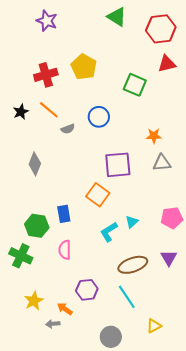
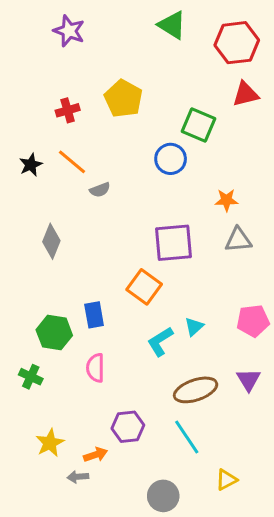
red cross: (46, 75) -> (68, 110), size x0.7
blue circle: (99, 117) -> (171, 159), moved
green cross: (21, 256) -> (31, 377), size x0.7
orange arrow: (65, 309) -> (96, 455), turned 126

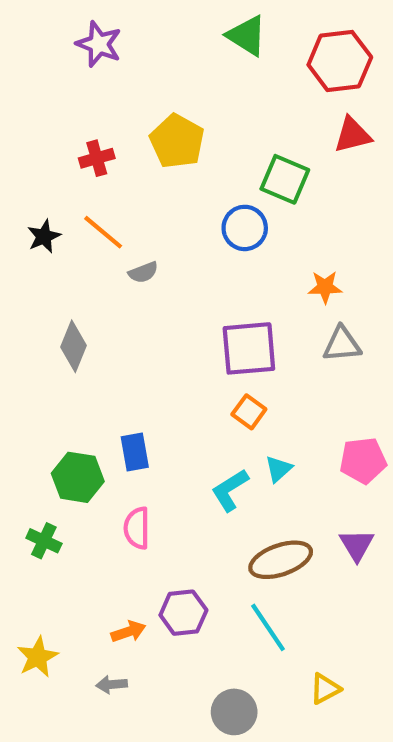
orange square: (144, 287) -> (249, 412), moved, size x0.7
yellow star: (50, 443) -> (38, 657), moved
orange arrow: (96, 455) -> (128, 632), moved

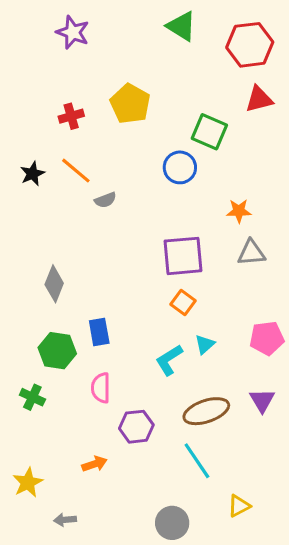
gray diamond: (73, 346) -> (54, 284), moved
purple hexagon: (183, 613) -> (136, 427), moved
gray arrow: (112, 684) -> (65, 520), moved

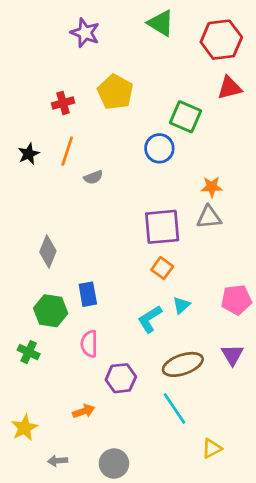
purple star: (73, 32) -> (85, 33), moved
orange line: (76, 171) -> (67, 151), turned 68
gray triangle: (251, 253) -> (209, 217), moved
gray circle: (172, 523) -> (114, 464), moved

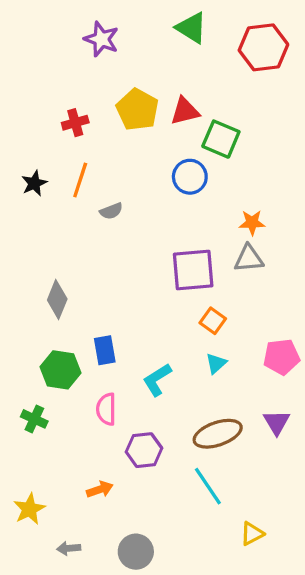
red triangle: (230, 88) -> (185, 111), moved
orange square: (162, 268) -> (213, 321), moved
cyan L-shape: (150, 319) -> (157, 380), moved

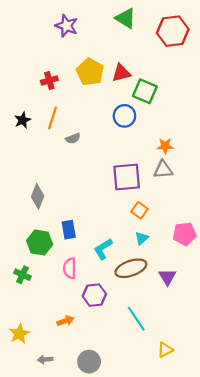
purple triangle: (277, 422) -> (167, 277), moved
brown ellipse: (218, 434) -> (131, 268), moved

